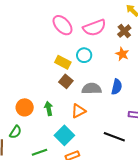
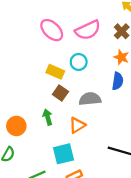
blue semicircle: (117, 87) -> (118, 81), moved
green arrow: (49, 109) -> (48, 117), moved
cyan square: (64, 135) -> (63, 154), turned 36

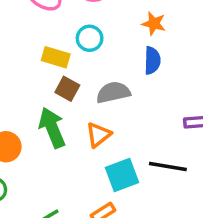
green arrow: (48, 117) -> (52, 128), size x1.6
cyan square: (63, 154) -> (122, 175), moved

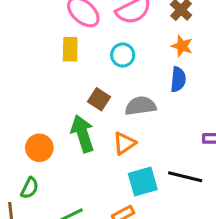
yellow rectangle: (56, 57) -> (70, 49), moved, turned 70

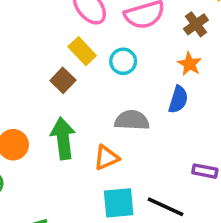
yellow rectangle: (70, 49) -> (82, 51), moved, turned -55
brown square: (99, 99) -> (63, 80), moved

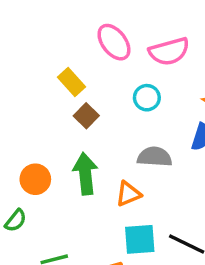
yellow rectangle: (82, 51) -> (72, 82), moved

